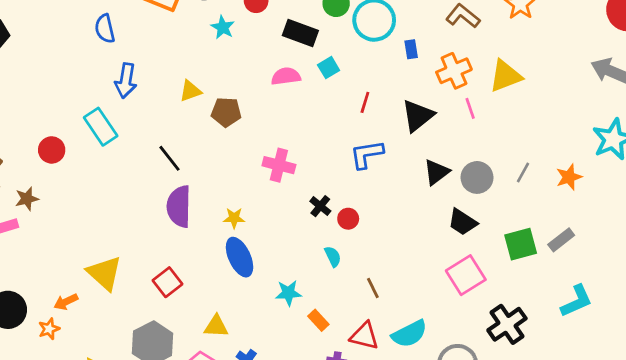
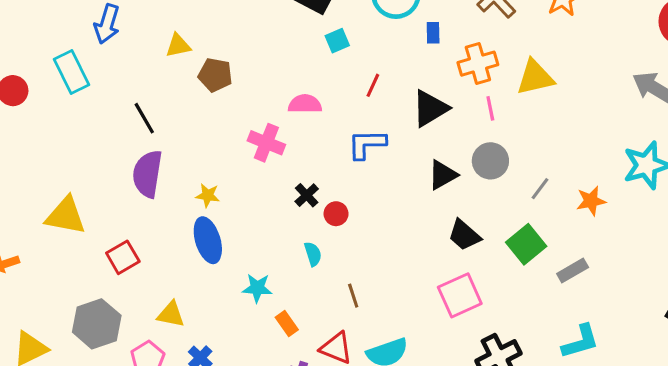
pink semicircle: (286, 76) -> (305, 104), moved
gray circle: (477, 177) -> (490, 161), moved
green square: (521, 244) -> (526, 244), moved, turned -32
yellow triangle: (104, 273) -> (66, 216), moved, turned -39

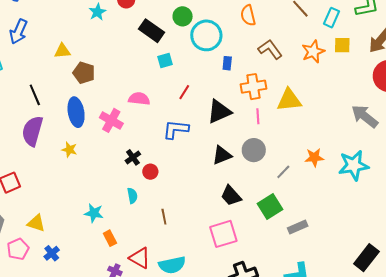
orange star: (591, 201) -> (314, 158), moved
blue ellipse: (208, 240) -> (76, 112), moved
brown line: (353, 296) -> (164, 217), moved

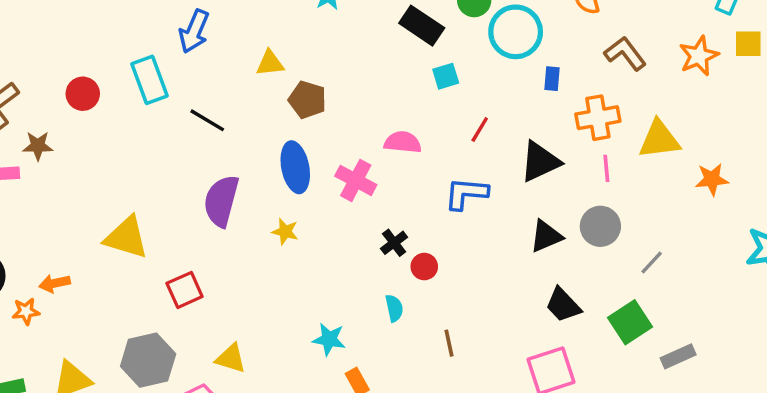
black line: (35, 95) -> (207, 120), moved, turned -35
orange star: (314, 158) -> (712, 179), moved

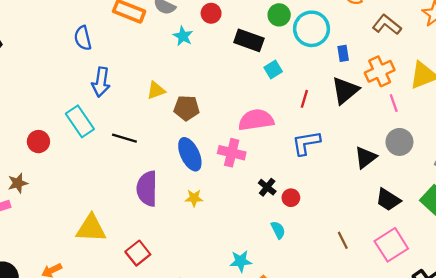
pink semicircle: (403, 142) -> (256, 120), size x1.4
black triangle: (540, 162) -> (345, 90), moved
brown line: (449, 343) -> (343, 240), moved

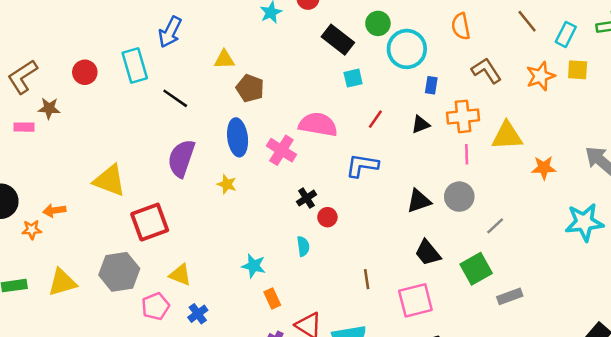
black triangle: (345, 90) -> (421, 124), size x0.6
red square: (138, 253) -> (150, 222), size x1.4

